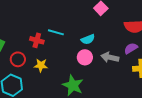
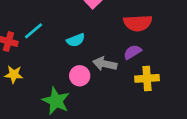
cyan line: (56, 32) -> (34, 31), turned -56
pink circle: (85, 57) -> (80, 76), moved

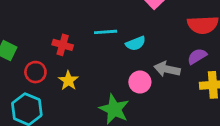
cyan line: (34, 31) -> (106, 32), moved, turned 36
yellow star: (14, 74) -> (68, 81), turned 30

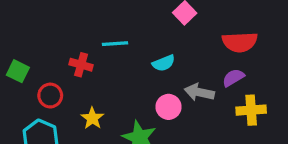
cyan line: (106, 32) -> (115, 44), moved
yellow star: (68, 81) -> (92, 118), moved

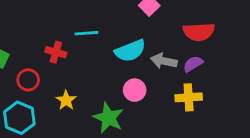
cyan semicircle: (164, 63) -> (130, 51), size x1.5
gray arrow: (199, 92) -> (164, 61), moved
yellow cross: (251, 110) -> (189, 97), moved

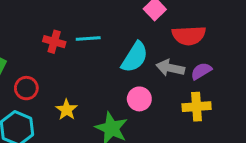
red semicircle: (199, 32) -> (189, 35), moved
cyan semicircle: (130, 51) -> (135, 57), turned -36
red cross: (56, 52) -> (54, 42), moved

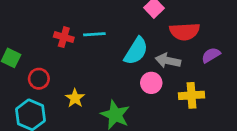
purple semicircle: (201, 71) -> (211, 55), moved
pink circle: (139, 99) -> (151, 83), moved

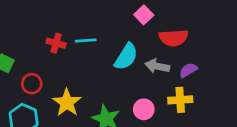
purple semicircle: (211, 55) -> (188, 70), moved
pink circle: (151, 83) -> (144, 109), moved
yellow star: (75, 98) -> (67, 103), size x1.5

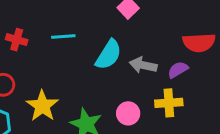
red semicircle: (173, 38) -> (199, 43), moved
red cross: (56, 43) -> (17, 40), moved

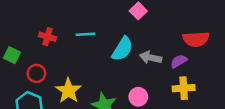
yellow cross: (169, 103) -> (184, 88), moved

